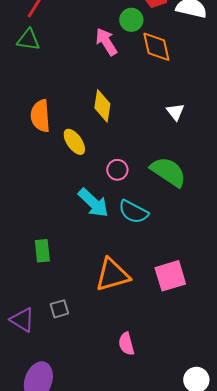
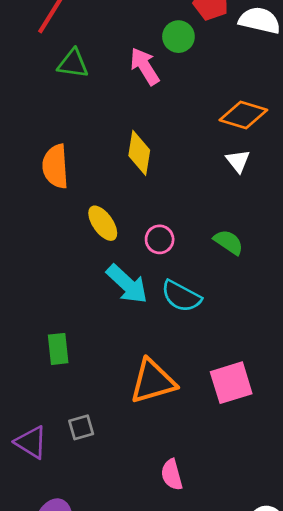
green triangle: (28, 40) -> (73, 64), moved
orange diamond: (156, 47) -> (243, 115), moved, turned -60
yellow ellipse: (74, 142) -> (103, 223), moved
green semicircle: (168, 172) -> (228, 242), size x0.6

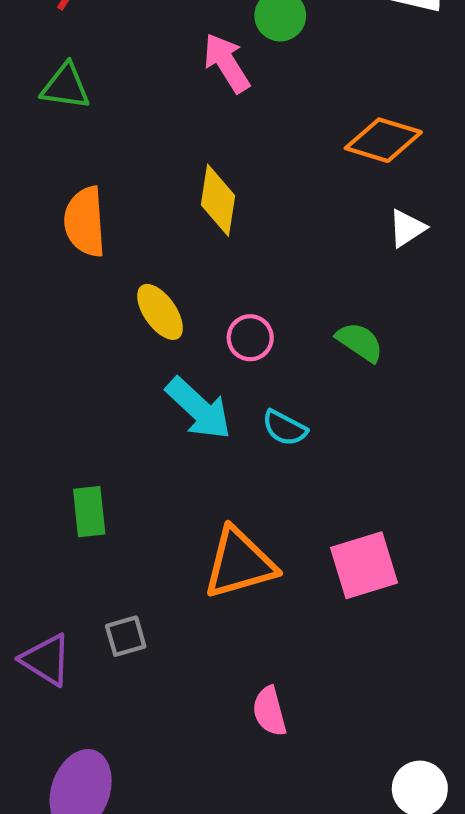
green triangle: (73, 64) -> (66, 87), moved
white triangle: (238, 161) -> (407, 228), moved, turned 35
cyan semicircle: (181, 296) -> (285, 428), size x0.7

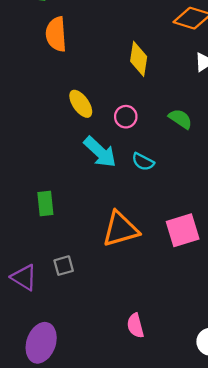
yellow diamond: (218, 200) -> (139, 59), moved
orange semicircle: (85, 222) -> (56, 34), moved
pink semicircle: (270, 711) -> (135, 326), moved

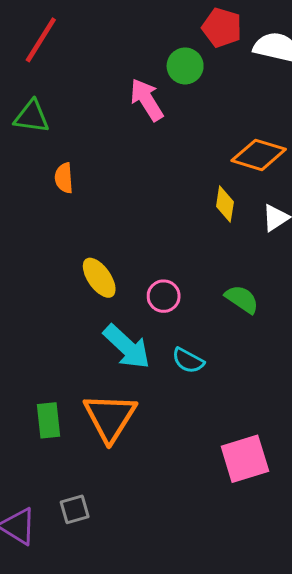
orange semicircle: (56, 34) -> (64, 178), size x0.6
yellow diamond: (139, 59) -> (225, 204), moved, size x0.7
orange triangle: (120, 229) -> (110, 417), moved, turned -42

